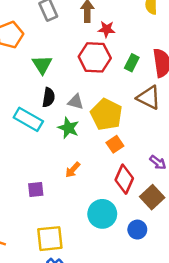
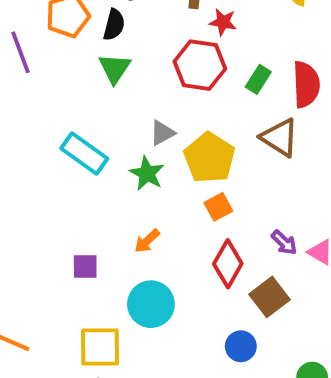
black semicircle: (49, 97) -> (114, 25), moved
gray triangle: (76, 102) -> (162, 133), turned -49
cyan circle: (102, 214) -> (151, 304), moved

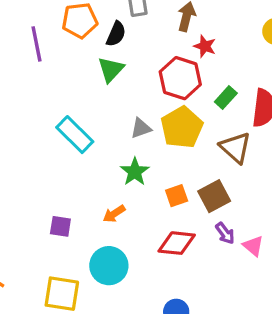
yellow pentagon: (209, 158) -> (182, 127), moved
green star: (147, 173) -> (135, 172), moved
red diamond: (228, 264) -> (177, 243), turned 57
brown square: (270, 297) -> (214, 196), moved

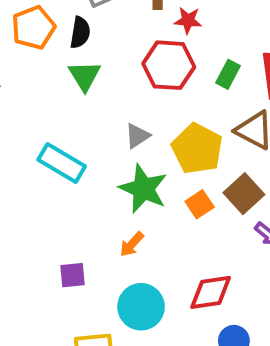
yellow pentagon: (182, 127) -> (197, 149), moved
green star: (135, 172) -> (143, 189), size x1.4
red diamond: (177, 243) -> (211, 292), moved

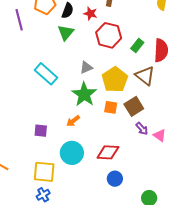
red star: (188, 20) -> (90, 14), moved
orange square: (200, 204) -> (111, 107), turned 32

